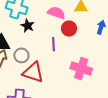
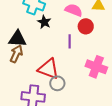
gray circle: (21, 55) -> (57, 83), moved

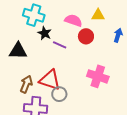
purple line: (70, 41) -> (60, 45), moved, turned -64
brown arrow: (16, 54) -> (26, 84), moved

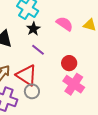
red circle: (86, 36) -> (69, 63), moved
purple line: (60, 45) -> (38, 50), moved

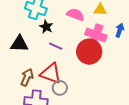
red circle: (69, 63) -> (89, 52), size x1.6
pink cross: (74, 84) -> (96, 35), moved

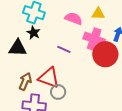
black star: (46, 27) -> (33, 33), moved
purple line: (56, 46) -> (64, 49), moved
red circle: (89, 52) -> (105, 54), moved

